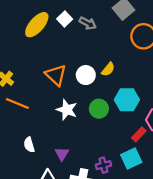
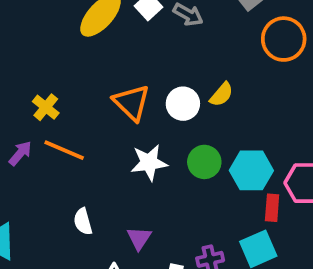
cyan hexagon: (127, 100) -> (251, 170), moved
white star: (67, 110) -> (149, 163), turned -30
red rectangle: (139, 134) -> (272, 208), turned -40

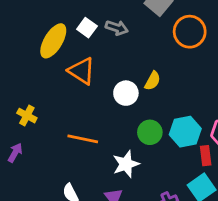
orange triangle: (132, 103) -> (82, 71), moved
orange line: (64, 150) -> (83, 139), moved
white star: (149, 163) -> (126, 164), moved

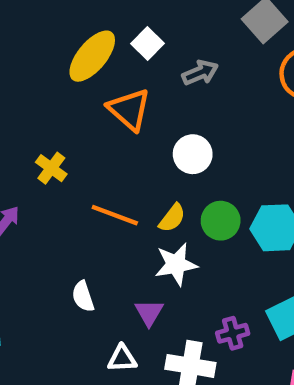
gray arrow: (117, 28) -> (200, 73), moved, turned -50
yellow semicircle: (153, 81) -> (172, 218), moved
yellow cross: (27, 116) -> (51, 168), moved

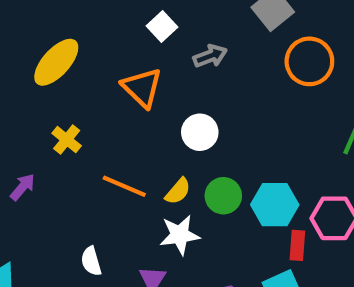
yellow ellipse: (92, 56) -> (56, 62), moved

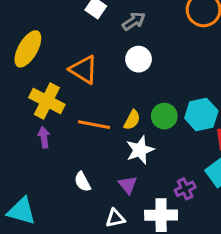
orange triangle: (142, 88) -> (84, 70), moved
white circle: (200, 132) -> (139, 59), moved
yellow cross: (67, 140) -> (47, 101), size x1.6
purple arrow: (23, 187) -> (44, 137), moved, turned -36

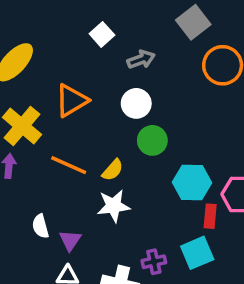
orange triangle: (84, 70) -> (72, 101), turned 44
green circle: (164, 116) -> (152, 140), moved
purple triangle: (128, 185) -> (70, 240), moved

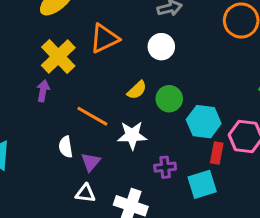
green circle: (152, 140) -> (169, 99), moved
orange line: (69, 165) -> (92, 116), moved
yellow semicircle: (113, 170) -> (137, 90), moved
purple cross: (154, 262) -> (165, 167), moved

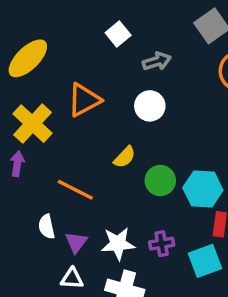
green circle: (169, 99) -> (160, 181), moved
white star: (132, 135) -> (118, 244), moved

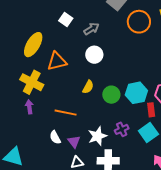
yellow ellipse: (28, 58) -> (33, 45), moved
orange triangle: (84, 100) -> (57, 61), turned 30

